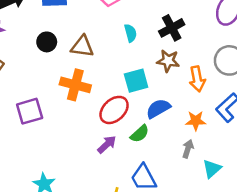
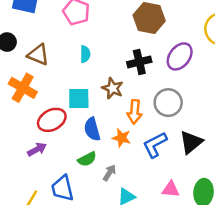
black cross: (172, 28) -> (139, 62), moved
blue semicircle: (158, 109) -> (92, 129), turned -90
orange star: (196, 121) -> (122, 138), moved
green semicircle: (140, 134) -> (87, 159), moved

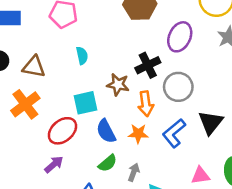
black cross: (139, 62) -> (148, 65), moved
orange cross: (23, 88) -> (25, 104), turned 36

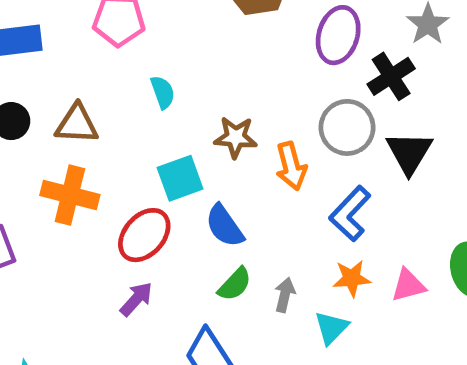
black cross: (148, 65) -> (391, 76), moved
orange cross: (25, 104) -> (70, 195), turned -32
black triangle: (211, 122) -> (409, 153), moved
orange star: (138, 134) -> (352, 278), moved

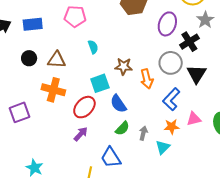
pink triangle: (408, 285) -> (194, 119), moved

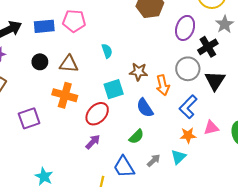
pink pentagon: (75, 16) -> (74, 21), moved
blue semicircle: (118, 104) -> (145, 108), moved
gray arrow: (143, 133) -> (154, 160), moved, turned 32

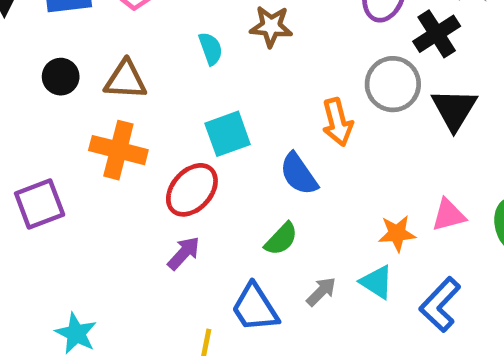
brown star: (139, 72) -> (271, 26), moved
blue L-shape: (188, 107) -> (440, 305), moved
cyan triangle: (178, 157) -> (377, 282), turned -42

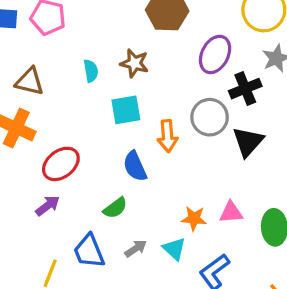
cyan square: (228, 134) -> (126, 110), moved

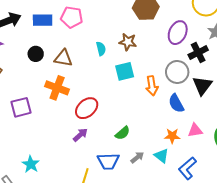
blue semicircle: (135, 166) -> (176, 103), moved
blue trapezoid: (89, 251) -> (108, 161), turned -65

